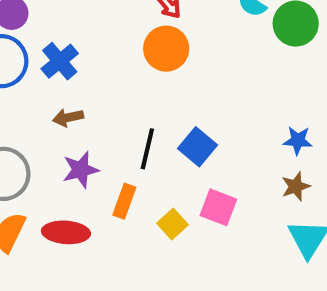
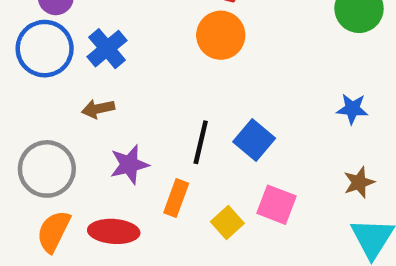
brown arrow: (68, 118) -> (98, 109), moved
blue star: (298, 140) -> (352, 109), moved

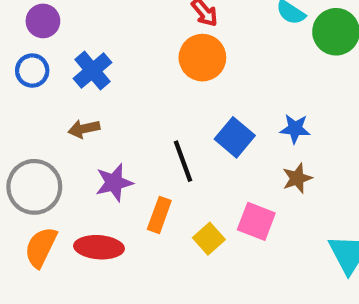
blue circle: (45, 49) -> (32, 71), size x0.6
blue star: (352, 109) -> (295, 129), moved
blue square: (254, 140) -> (235, 137), moved
black line: (201, 142) -> (183, 161), turned -33
brown star: (359, 182) -> (297, 178), moved

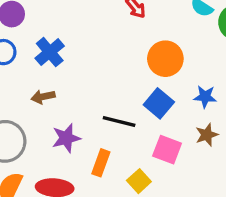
orange circle: (202, 58) -> (165, 59), moved
black line: (183, 161) -> (119, 122), turned -56
pink square: (256, 221) -> (167, 150), moved

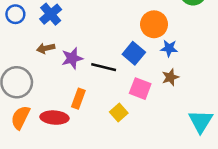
orange circle: (165, 59) -> (154, 24), moved
purple star: (66, 138) -> (72, 58), moved
orange rectangle: (101, 163) -> (78, 99), moved

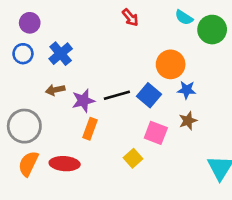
black line: (104, 67) -> (117, 95), moved, turned -30
orange rectangle: (78, 99) -> (90, 129), moved

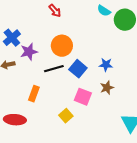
red arrow: (130, 17) -> (55, 11), moved
orange circle: (171, 64) -> (62, 46), moved
purple star: (83, 101) -> (29, 52), moved

